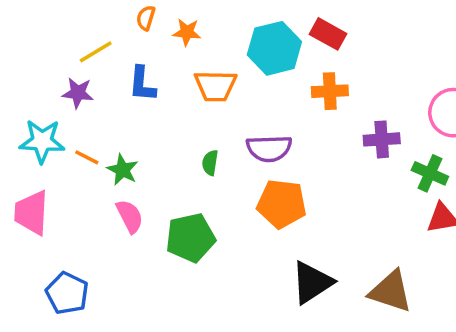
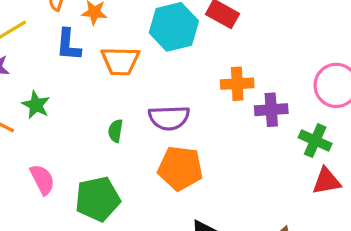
blue L-shape: (142, 84) -> (68, 45), moved
orange cross: (330, 91) -> (237, 84), moved
green star: (123, 170) -> (36, 105), moved

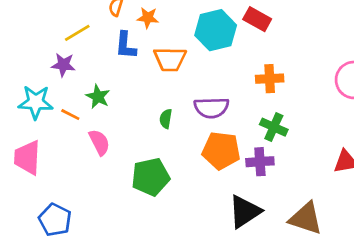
purple cross: (271, 110) -> (260, 162), moved
green cross: (315, 141) -> (274, 127), moved
pink semicircle: (42, 180) -> (99, 142), moved

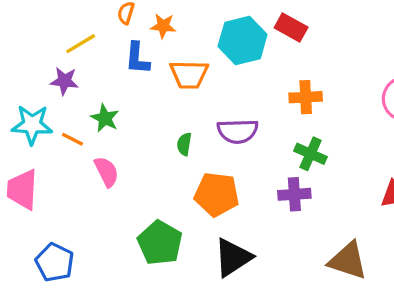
orange pentagon: (221, 151) -> (217, 194), moved
green pentagon: (151, 177) -> (160, 243), moved, turned -30
black triangle: (245, 212) -> (233, 257), moved

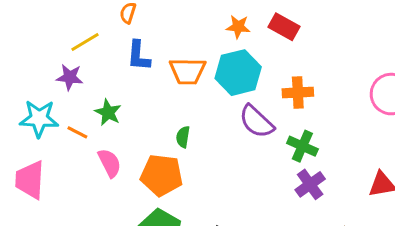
orange star: (163, 26) -> (238, 27), moved
cyan hexagon: (243, 40) -> (238, 73), moved
purple semicircle: (238, 131) -> (256, 122), moved, turned 45
orange pentagon: (217, 194) -> (162, 175), moved
purple cross: (294, 194) -> (310, 184), moved, turned -32

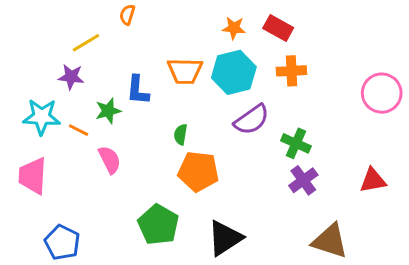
blue L-shape: (139, 56) -> (138, 90), moved
orange cross: (298, 93) -> (291, 71), moved
green star: (108, 112) -> (108, 111), turned 30
purple semicircle: (256, 122) -> (252, 120), turned -78
orange pentagon: (162, 175) -> (198, 171), moved

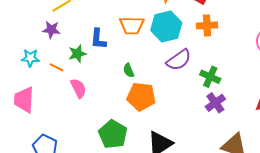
cyan star: (42, 117) -> (30, 58), size x0.7
green semicircle: (181, 134) -> (129, 70), turned -32

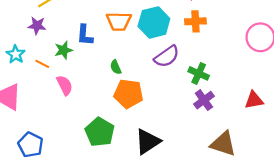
cyan star: (30, 58) -> (16, 54), turned 30

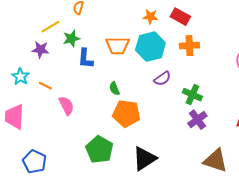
green star: (64, 50) -> (71, 39), moved
purple semicircle: (167, 56) -> (162, 79), size x0.7

